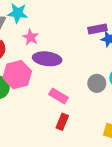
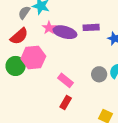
purple rectangle: (97, 29) -> (91, 27), moved
purple ellipse: (47, 59) -> (65, 32), moved

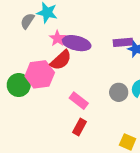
purple rectangle: (91, 27) -> (123, 42), moved
red semicircle: (19, 36) -> (61, 60), moved

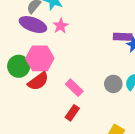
purple ellipse: (76, 43) -> (33, 25), moved
red semicircle: (61, 60) -> (38, 81), moved

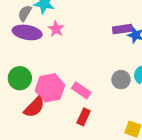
pink hexagon: (40, 58) -> (50, 88), moved
red semicircle: (38, 81) -> (34, 107), moved

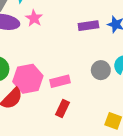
purple rectangle: (122, 29) -> (88, 26), moved
pink rectangle: (81, 90) -> (60, 81), turned -48

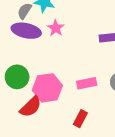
pink rectangle: (60, 81) -> (87, 83), moved

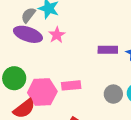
pink rectangle: (87, 83) -> (71, 85), moved

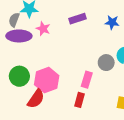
purple rectangle: (108, 50) -> (78, 19), moved
pink rectangle: (71, 85) -> (87, 80), moved, turned -49

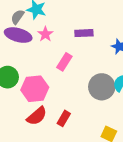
gray circle: (106, 63) -> (102, 87), size x1.5
pink rectangle: (87, 80) -> (64, 62), moved
red semicircle: (36, 99) -> (37, 116), moved

